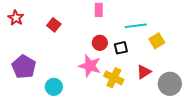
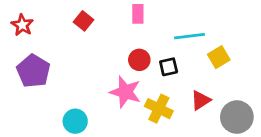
red square: (54, 25) -> (84, 21), moved
purple pentagon: (24, 67) -> (33, 71), moved

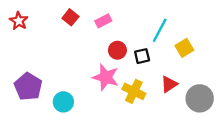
pink rectangle: (138, 14) -> (103, 21), moved, turned 63
cyan line: (189, 36) -> (160, 30), turned -55
purple pentagon: (33, 71) -> (28, 87), moved

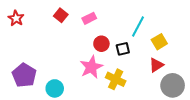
pink star: (106, 77) -> (91, 67), turned 30
red triangle: (169, 84) -> (156, 65), moved

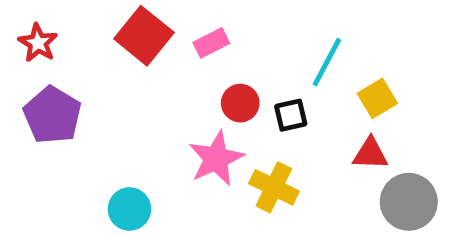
red square: (61, 15) -> (144, 36), size x1.6
red triangle: (156, 65) -> (370, 154), turned 35
purple pentagon: (24, 75) -> (52, 115), moved

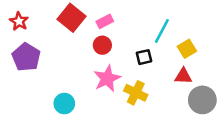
red circle: (240, 103) -> (102, 45), moved

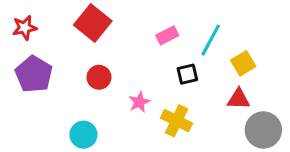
red star: (19, 21) -> (25, 28), turned 30
pink rectangle: (105, 21) -> (167, 35), moved
red circle: (102, 45) -> (99, 77), moved
pink star: (107, 79) -> (139, 102), size x0.6

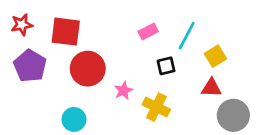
red square: (93, 23) -> (66, 32), moved, turned -32
red circle: (99, 77) -> (88, 69), size x1.6

